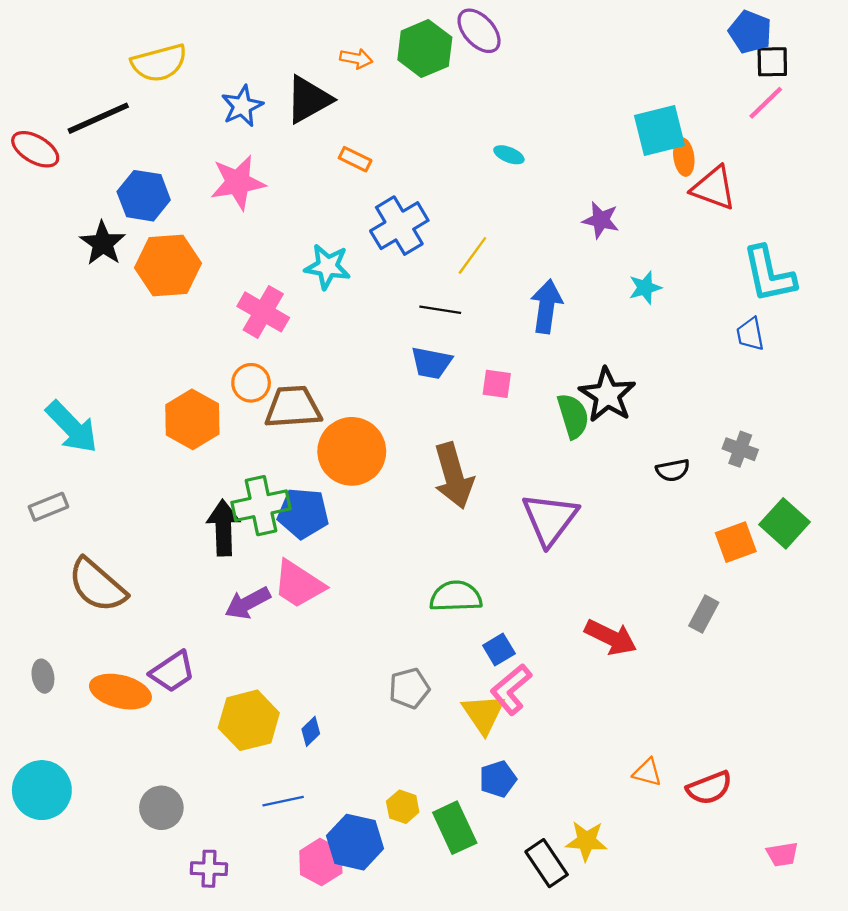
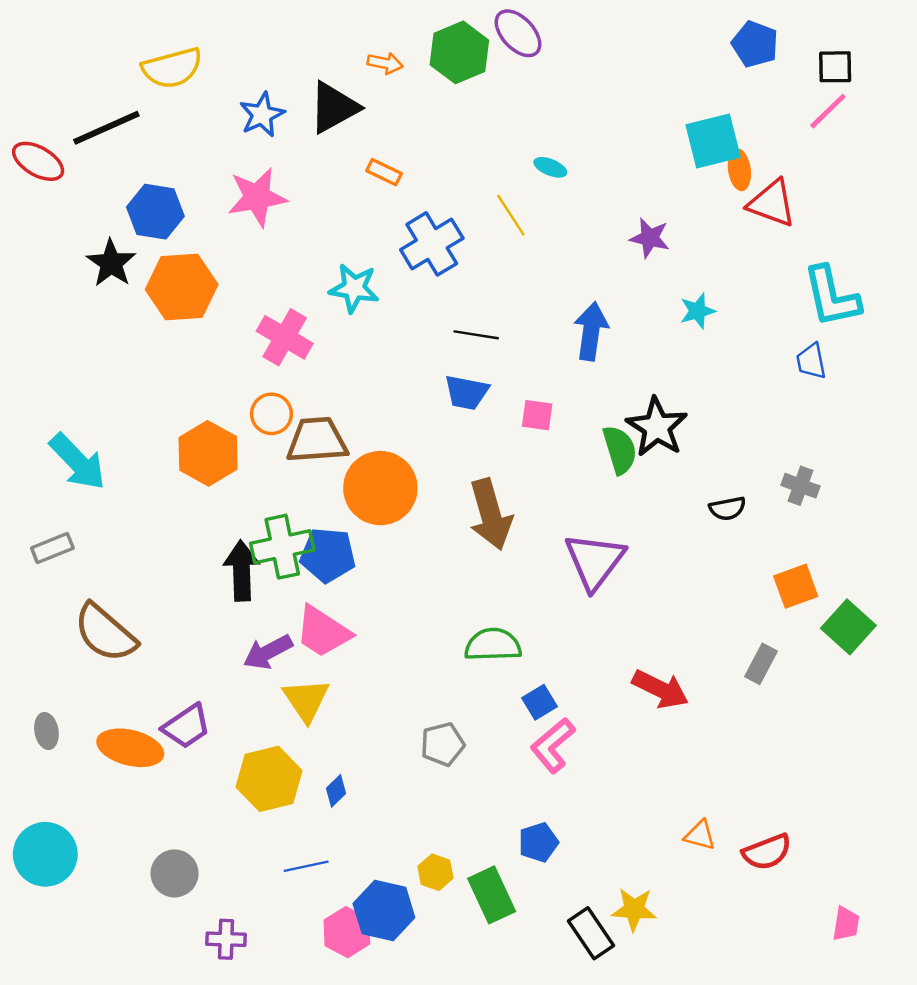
blue pentagon: (750, 32) -> (755, 44), moved
yellow line: (472, 255) -> (511, 215), moved, turned -69
green square: (785, 523) -> (848, 627), moved
yellow triangle: (483, 714) -> (306, 700), moved
pink trapezoid: (782, 854) -> (846, 924), turned -72

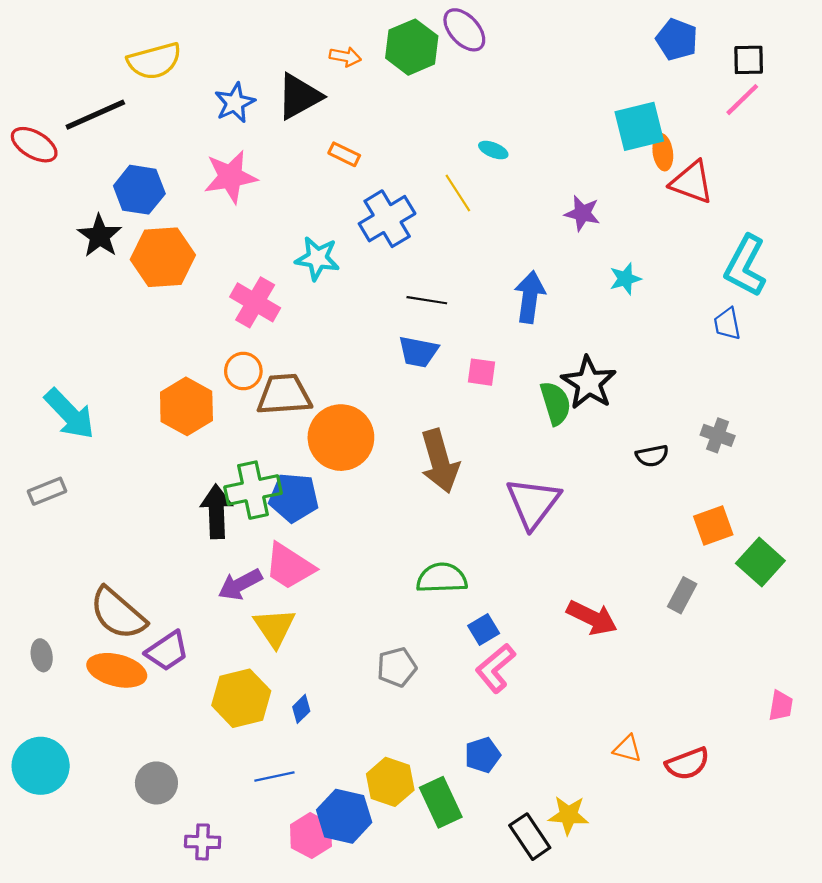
cyan L-shape: (832, 297) -> (745, 266), turned 40
brown semicircle: (105, 633) -> (118, 613), moved
yellow hexagon: (435, 872) -> (390, 782), size x1.5
pink trapezoid: (846, 924) -> (781, 706), moved

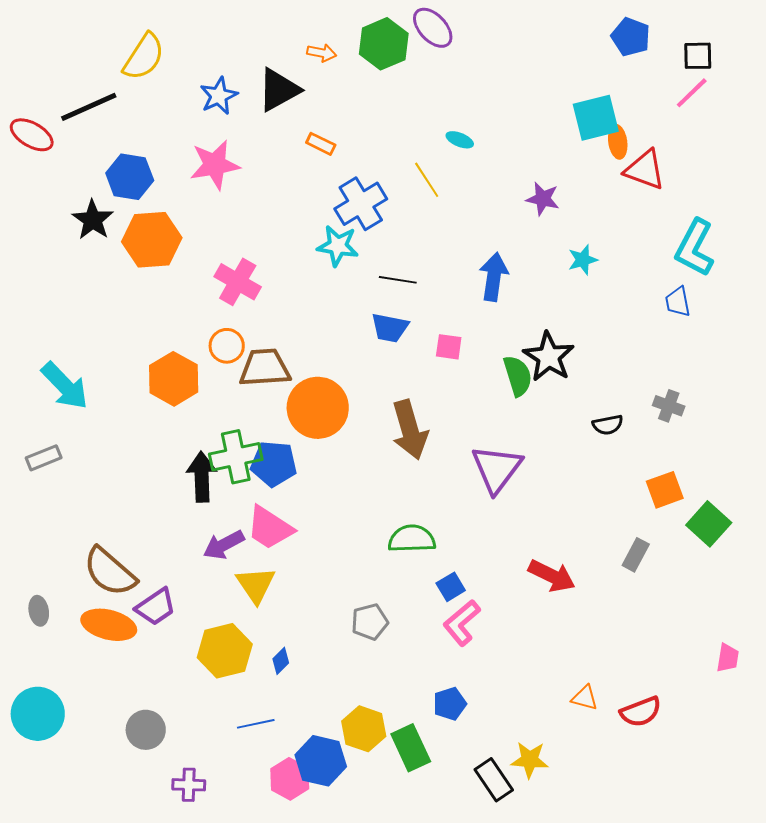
yellow semicircle: (154, 61) -> (144, 57), turned -42
cyan star: (317, 258) -> (338, 246), moved

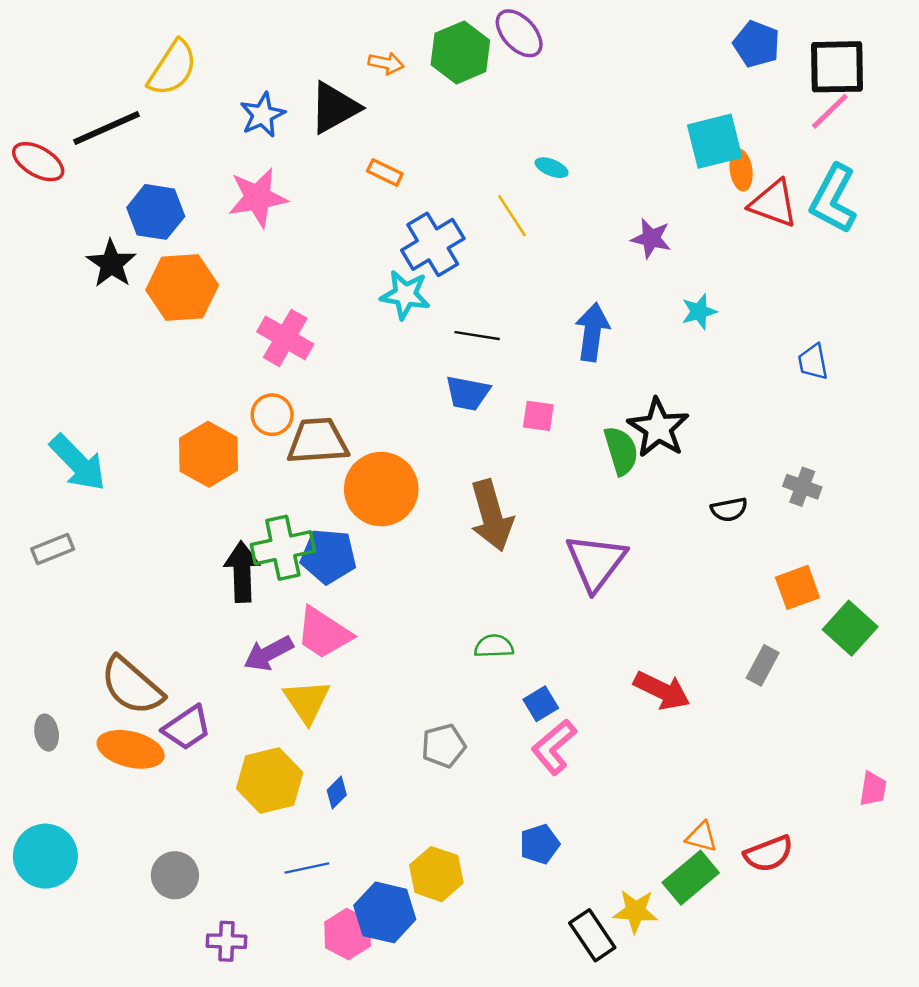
black square: (698, 56) -> (837, 67), size x1.6
cyan L-shape: (695, 248) -> (833, 199), moved
green semicircle: (412, 539) -> (494, 646), size x0.7
green rectangle: (411, 748) -> (691, 878), moved, turned 75

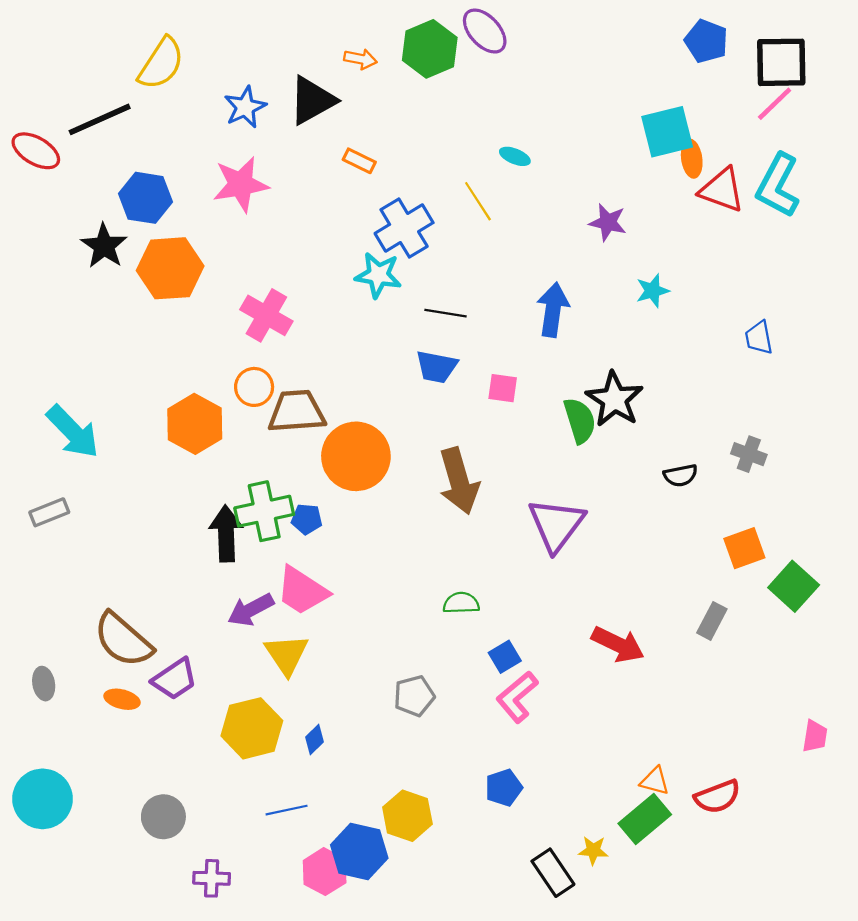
blue pentagon: (328, 556) -> (307, 519), size x0.6
orange ellipse: (131, 749) -> (122, 699), size x0.6
yellow star: (635, 911) -> (593, 850), size x0.7

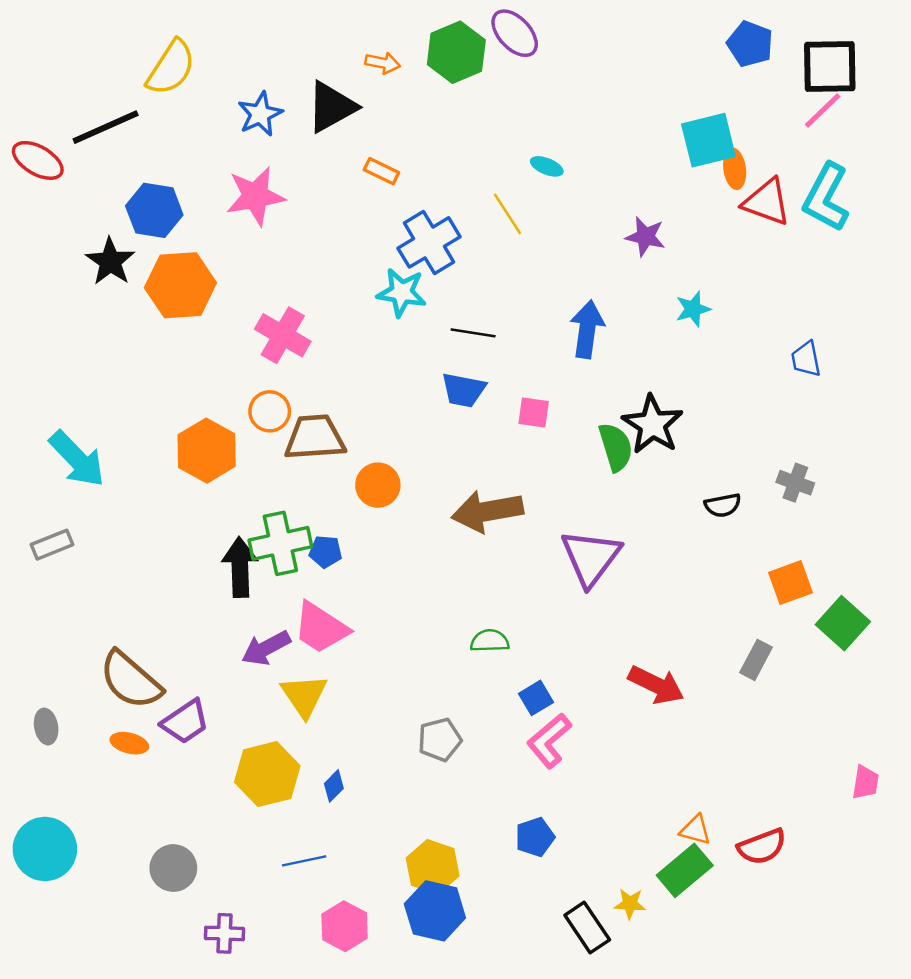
orange circle: (356, 456) -> (378, 485), size x0.6
brown arrow: (459, 481) -> (487, 511), turned 96
blue hexagon: (359, 851) -> (435, 911), moved

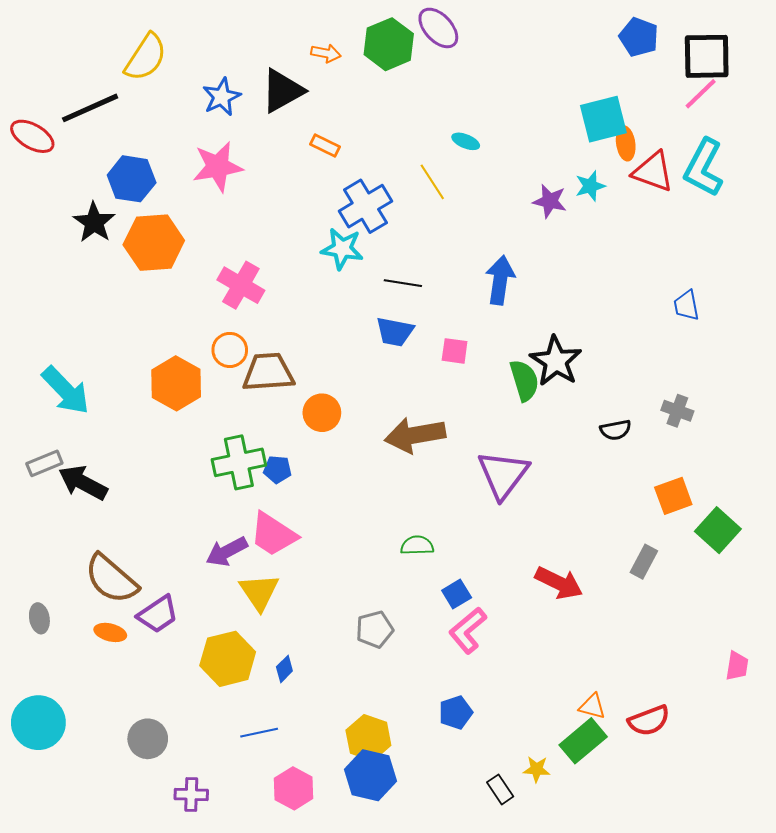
cyan star: (693, 309) -> (590, 186), moved
black arrow: (240, 567) -> (83, 483), moved, turned -60
black rectangle: (587, 927) -> (500, 789), size x0.7

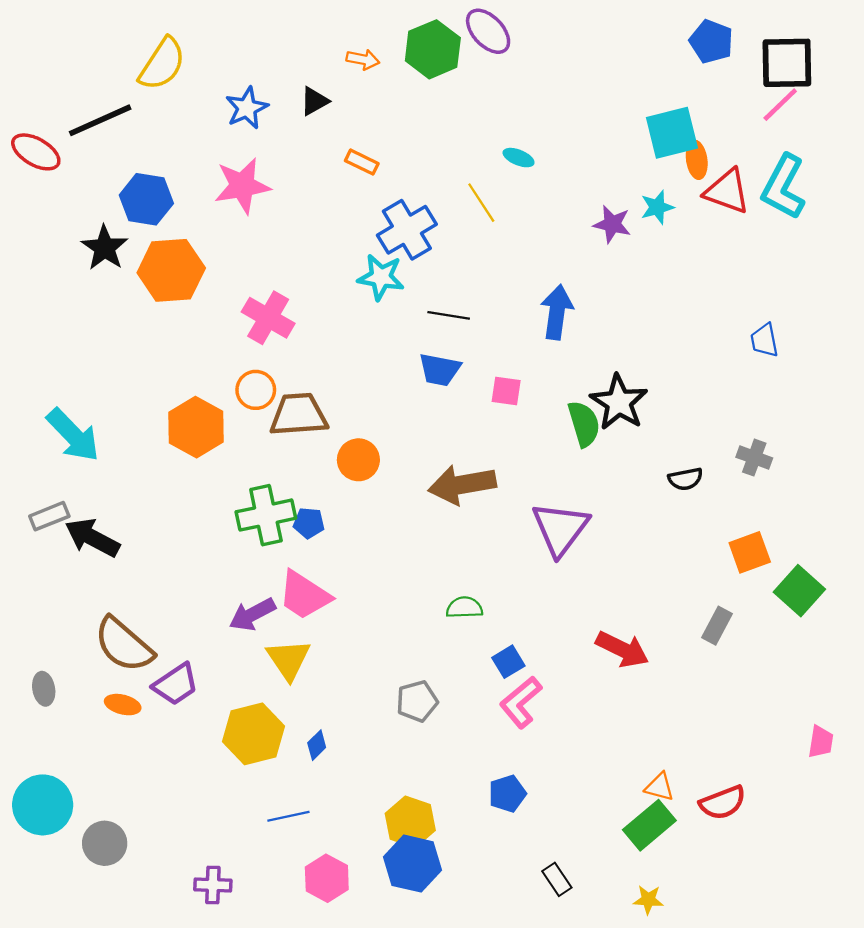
black triangle: (282, 91) -> (314, 101), size x0.6
gray circle: (148, 739) -> (105, 843), moved
yellow star: (537, 769) -> (648, 900), moved

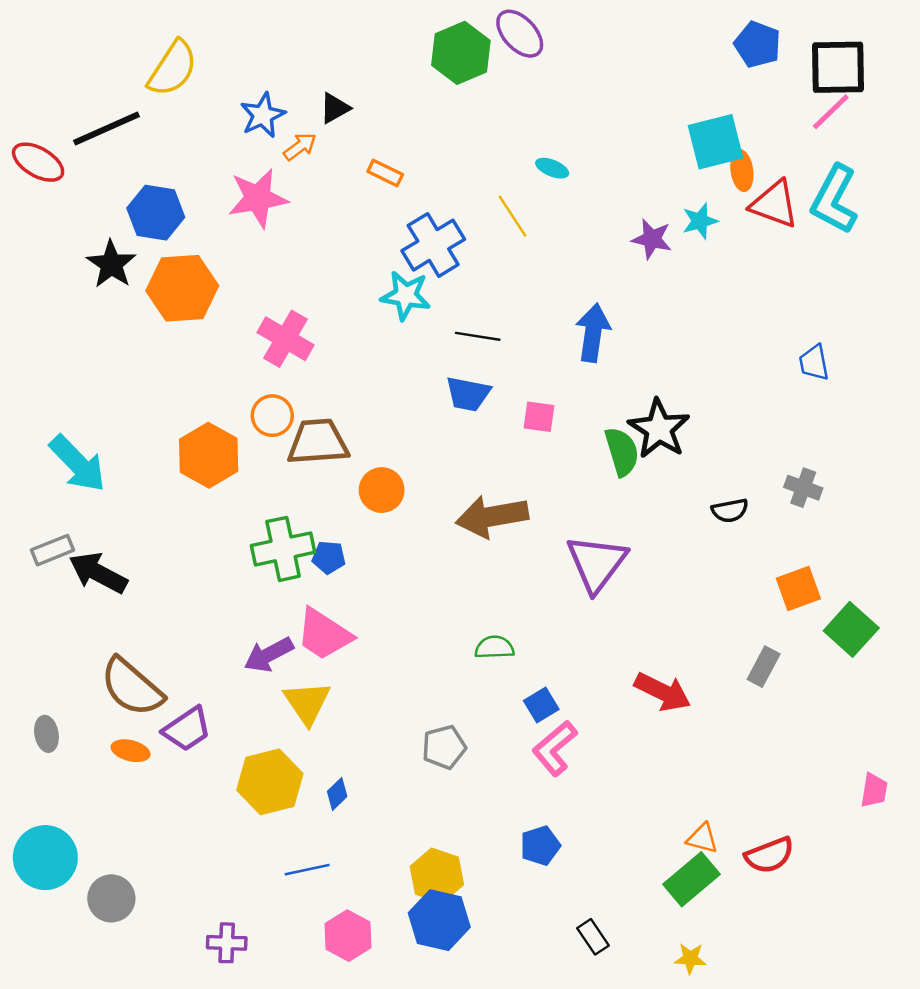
orange arrow: (363, 59) -> (300, 147), moved, turned -48

